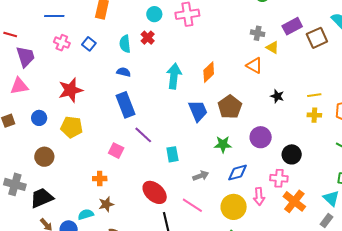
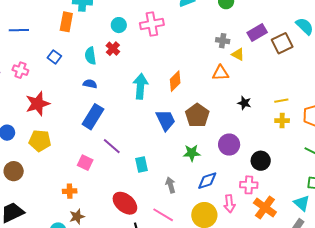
pink cross: (62, 43) -> (20, 70), moved
orange triangle: (254, 65) -> (221, 73), turned -30
blue rectangle: (125, 105) -> (93, 117), turned 55
gray arrow: (201, 176) -> (170, 185), turned -84

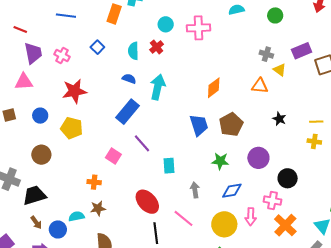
cyan arrow: (140, 86) -> (158, 87), moved

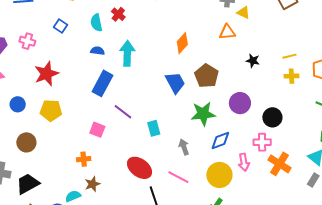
green star: (220, 161) -> (203, 114), size x1.4

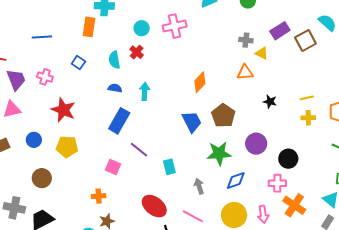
cyan arrow: (127, 53) -> (145, 91), size x0.7
red star: (46, 74) -> (63, 110), turned -30
pink arrow: (244, 162) -> (263, 214), moved

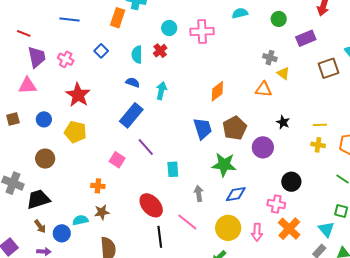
purple rectangle: (280, 31) -> (306, 38), moved
purple circle: (256, 144) -> (263, 147), moved

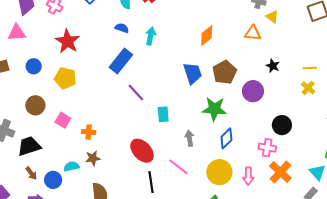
yellow cross: (318, 145) -> (308, 88), turned 32
pink square: (117, 160) -> (63, 120), moved
blue diamond: (236, 194) -> (226, 138), turned -35

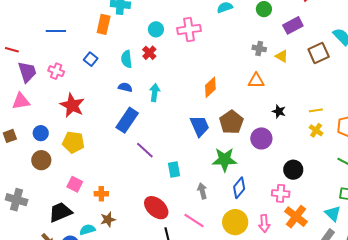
yellow triangle: (272, 17) -> (282, 56), moved
brown circle: (35, 105) -> (41, 160), moved
black trapezoid: (29, 146) -> (60, 212), moved

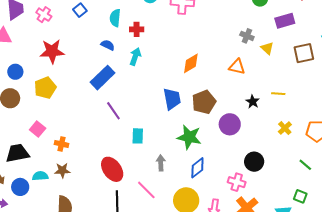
red cross: (149, 53) -> (137, 29), moved, turned 32
red star: (72, 105) -> (52, 51), turned 30
yellow line: (316, 110) -> (278, 94), moved
yellow pentagon: (73, 142) -> (45, 88), turned 30

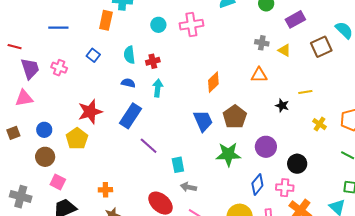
red star: (52, 51) -> (90, 112), moved
purple circle: (230, 124) -> (266, 147), moved
pink square: (38, 129) -> (58, 182), moved
gray arrow: (161, 163) -> (188, 187), moved, turned -63
blue diamond: (197, 168) -> (257, 184), moved

